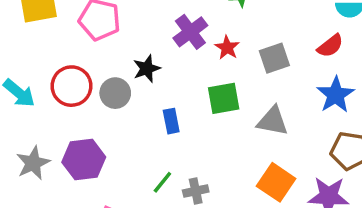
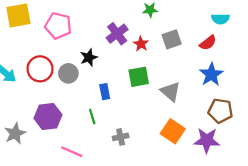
gray square: (274, 58) -> (172, 39), moved
gray triangle: (273, 121) -> (170, 92), turned 30
gray star: (33, 163) -> (15, 134), moved
green line: (162, 182) -> (92, 116), moved, turned -56

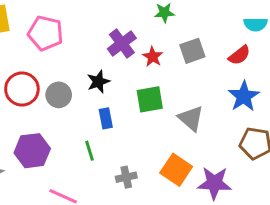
black star: (89, 57) -> (98, 82), moved
orange square: (173, 131) -> (176, 170), moved
purple star: (207, 140) -> (214, 183), moved

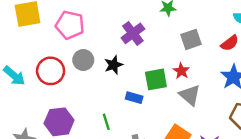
red star: (153, 57) -> (181, 71), moved
gray circle: (59, 95) -> (83, 60), moved
blue rectangle: (106, 118) -> (134, 98), moved, turned -63

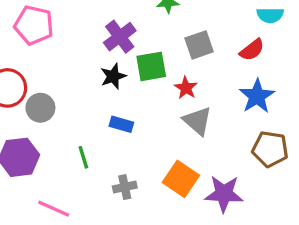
gray circle: (83, 60) -> (40, 108), moved
black star: (114, 65) -> (113, 76), moved
green square: (156, 79) -> (151, 66), moved

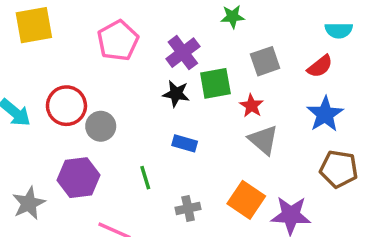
pink pentagon: (34, 25) -> (118, 41), moved, turned 30
black star: (113, 76) -> (176, 94), turned 30

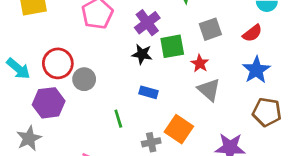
purple hexagon: (78, 178) -> (49, 103), moved
orange square: (246, 200) -> (179, 129), moved

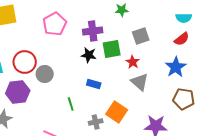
purple cross: (147, 23) -> (93, 31), turned 30
red semicircle: (252, 33) -> (182, 39), moved

